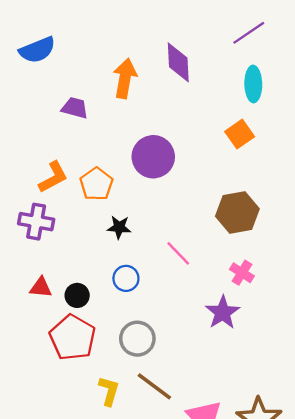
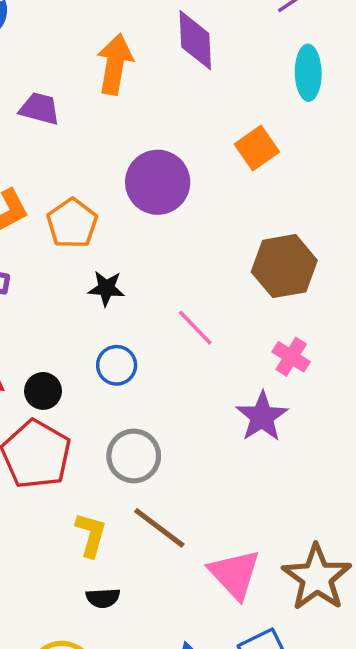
orange square: (240, 134) -> (257, 148), moved

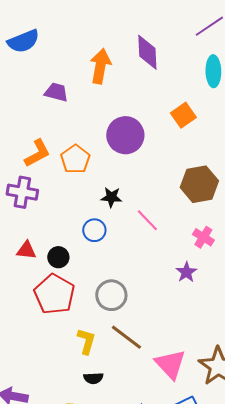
black star: (106, 288) -> (111, 197), moved
blue circle: (117, 365) -> (94, 230), moved
purple star: (262, 417) -> (186, 272), size x0.7

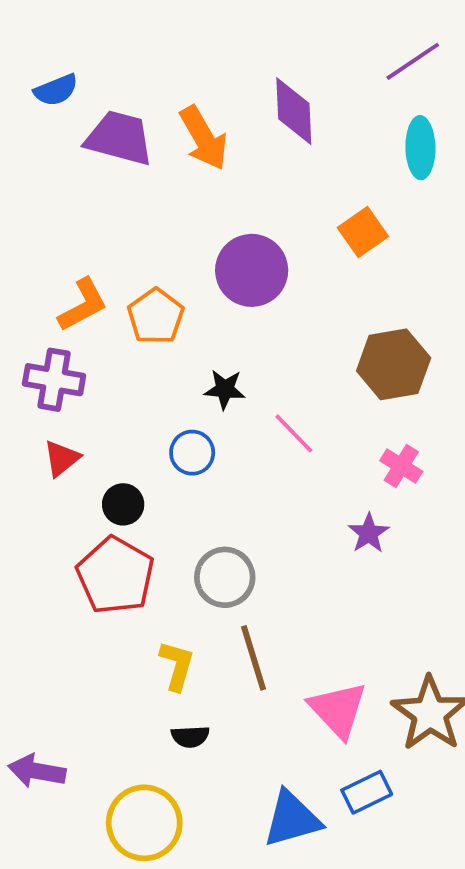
blue semicircle: (23, 41) -> (56, 90), size x0.7
orange arrow: (100, 66) -> (204, 138), turned 140
purple trapezoid: (56, 92) -> (119, 138), moved, size x1.5
red triangle: (26, 250) -> (62, 458), moved, turned -45
brown line: (126, 337) -> (254, 658), turned 36

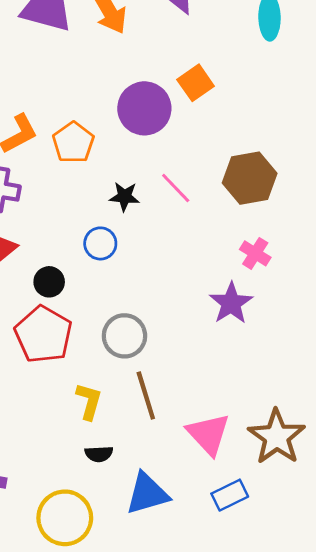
orange square: (363, 232) -> (196, 83), moved
pink line: (294, 433) -> (176, 188), moved
purple star: (369, 533) -> (231, 303), size x1.4
blue triangle: (292, 819) -> (147, 494), moved

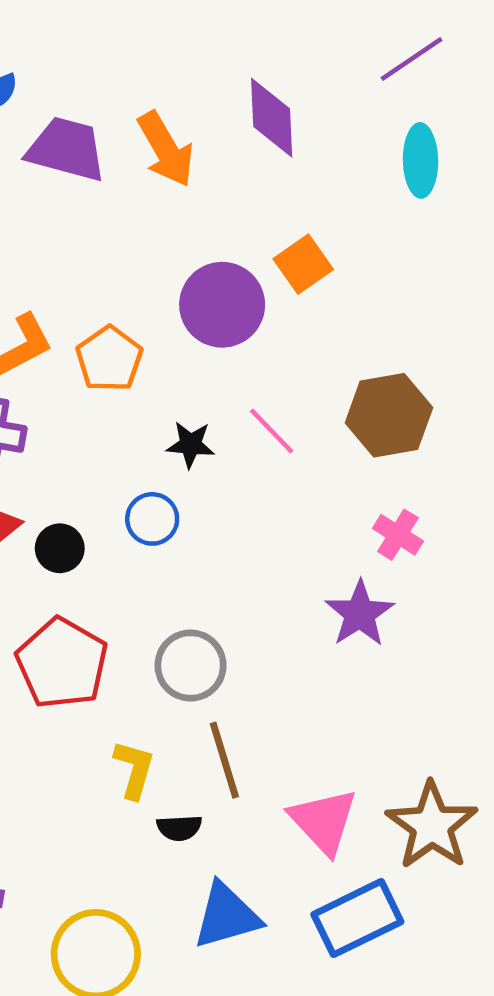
black circle: (49, 282) -> (60, 548), moved
black semicircle: (99, 454) -> (179, 828), moved
blue rectangle: (230, 495) -> (357, 918), size x1.5

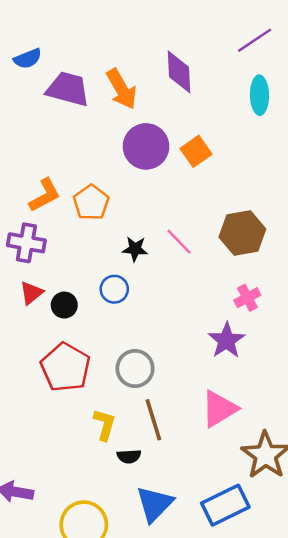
purple circle: (222, 305) -> (146, 146), moved
pink cross: (398, 535) -> (247, 298), turned 30
pink triangle: (324, 821) -> (219, 409), moved, turned 42
blue triangle: (227, 916) -> (155, 504), turned -30

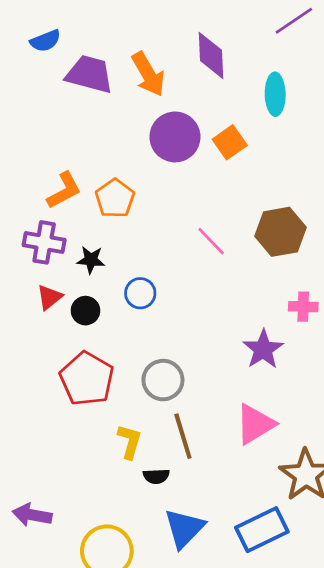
cyan ellipse: (259, 95) -> (275, 94), moved
black star: (135, 249) -> (91, 260), moved
pink cross: (247, 298) -> (303, 307), moved, turned 30

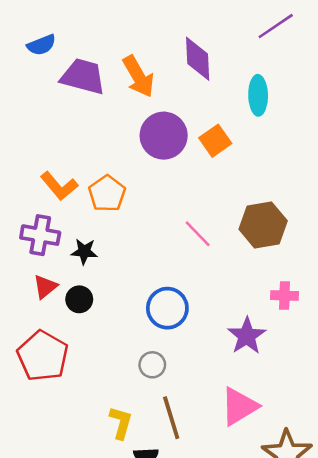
orange L-shape: (64, 190) -> (59, 186), turned 78
blue circle: (140, 293) -> (167, 308), moved, size x1.4
red pentagon: (87, 379) -> (43, 356), moved
gray circle: (163, 380) -> (152, 365), size x0.7

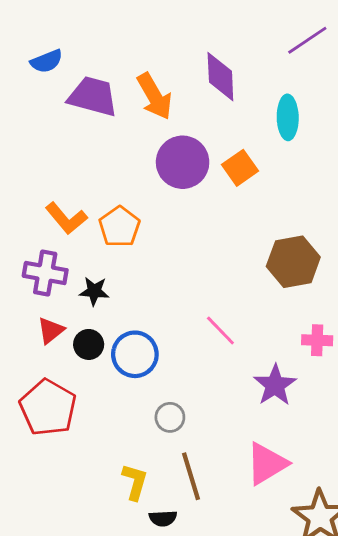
pink line: (198, 234) -> (220, 330), moved
blue circle: (167, 308) -> (135, 354), moved

